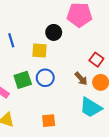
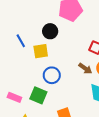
blue line: (11, 40) -> (21, 41), moved
green square: (23, 80) -> (38, 95), moved, turned -36

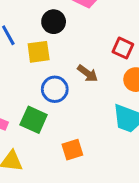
brown arrow: (85, 68) -> (88, 73), moved

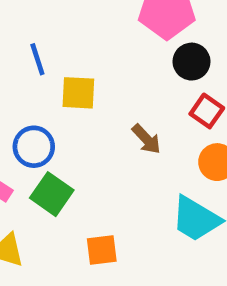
black circle: (54, 22) -> (192, 62), moved
blue circle: (55, 89) -> (34, 147), moved

